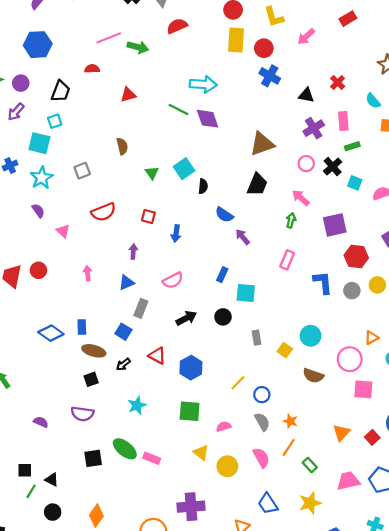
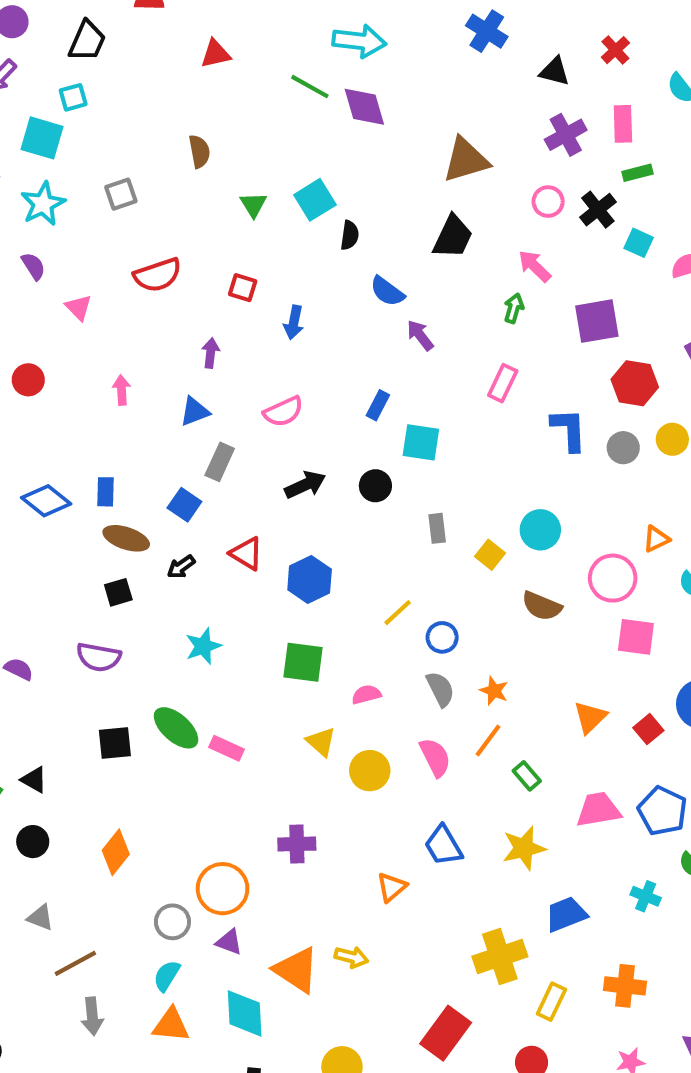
purple cross: (191, 507) -> (297, 844), size x0.7

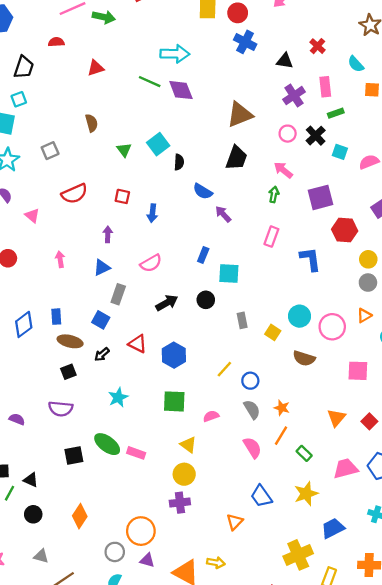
gray circle: (623, 448) -> (368, 283), moved
blue diamond: (46, 501) -> (24, 324), turned -70
pink circle: (613, 578) -> (332, 327), moved
yellow circle: (370, 771) -> (184, 474), moved

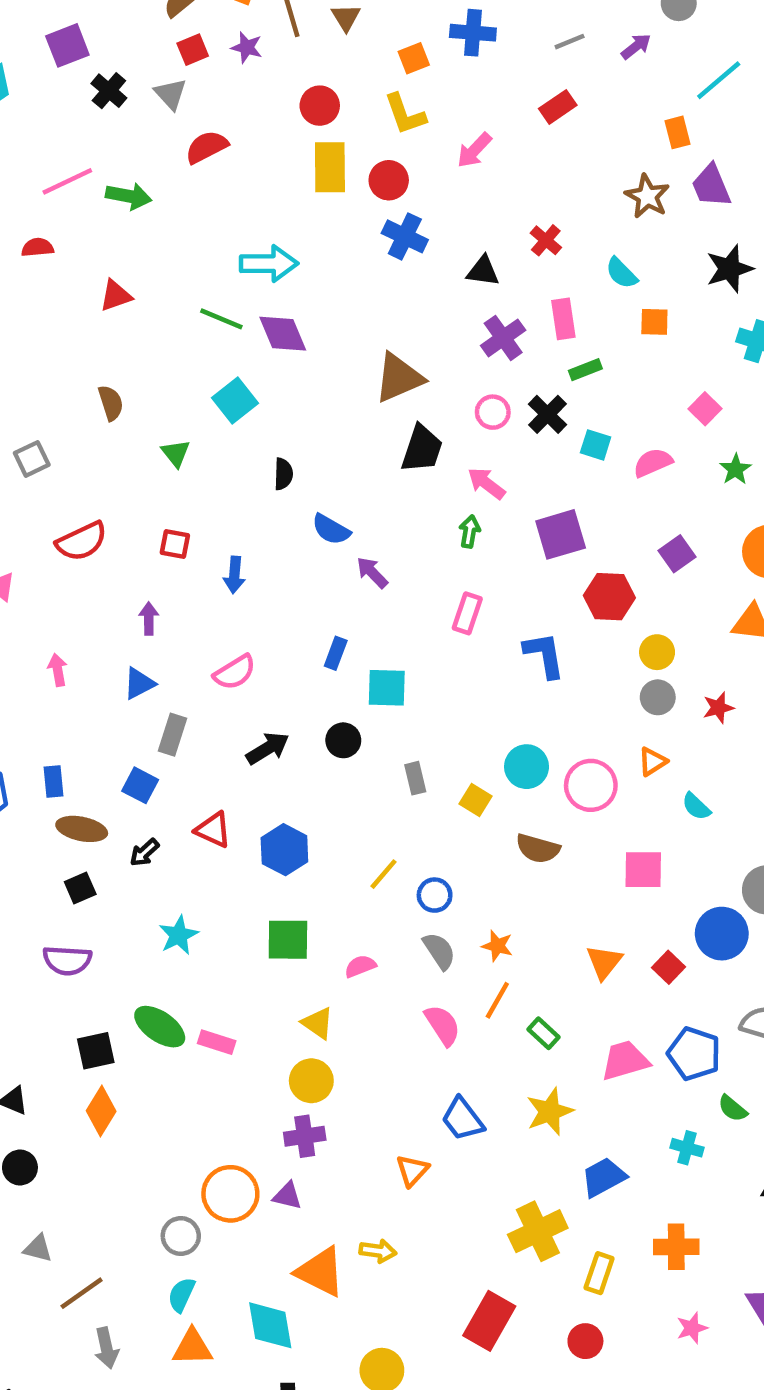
cyan square: (158, 144) -> (235, 400), moved
black trapezoid: (236, 158) -> (422, 449), moved
orange diamond: (80, 516) -> (101, 1111), moved
purple triangle: (147, 560) -> (287, 1196), moved

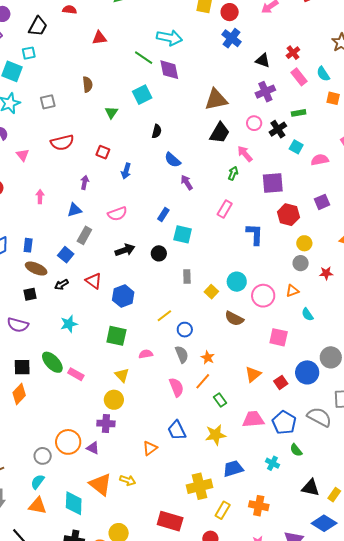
pink rectangle: (563, 319) -> (299, 77), moved, turned -42
red rectangle: (489, 1321) -> (170, 521), turned 65

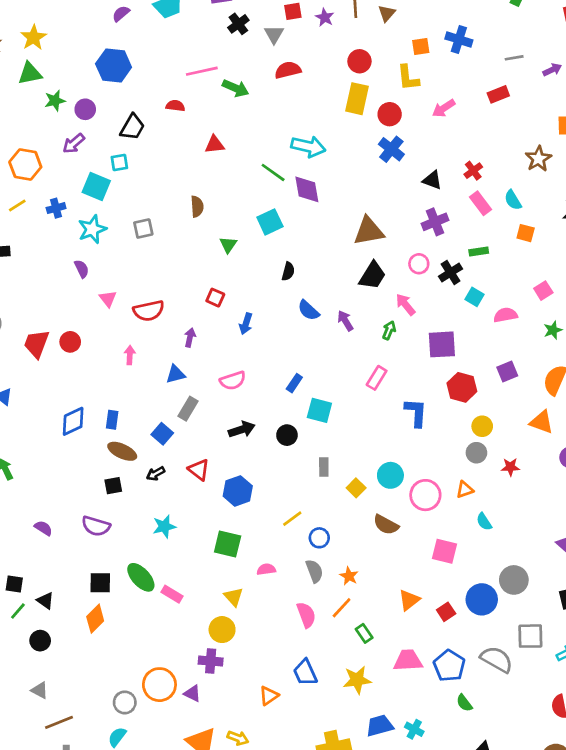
red semicircle: (62, 142) -> (149, 311), moved
purple arrow: (187, 182) -> (345, 321), moved
cyan cross: (272, 463) -> (414, 729), moved

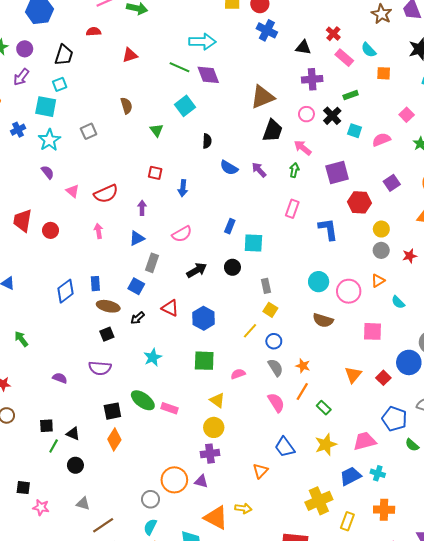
purple cross: (435, 222) -> (312, 79), turned 30
red trapezoid: (37, 344) -> (23, 221), moved
yellow square: (356, 488) -> (270, 310), moved
pink trapezoid: (408, 660) -> (365, 441), moved

